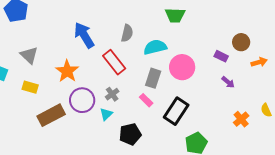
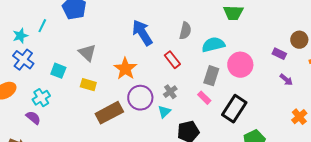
red rectangle: (114, 62) -> (172, 60), size x0.7

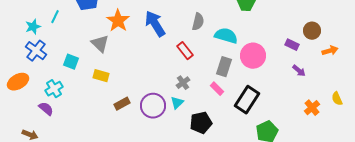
cyan semicircle: (213, 45) -> (226, 36), turned 30
orange star: (125, 69) -> (118, 21), moved
purple circle: (140, 98) -> (153, 106), moved
brown rectangle: (109, 113) -> (122, 104), size x0.6

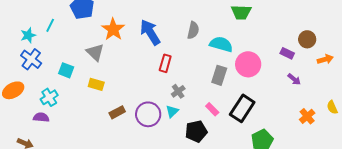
red rectangle: (185, 51) -> (165, 63), moved, turned 54
pink rectangle: (217, 89) -> (212, 109), moved
purple semicircle: (46, 109) -> (41, 117), turned -35

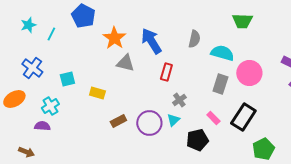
cyan star: (28, 35) -> (28, 25), moved
gray triangle: (95, 52) -> (125, 63), moved, turned -30
cyan square: (66, 70) -> (67, 79), turned -35

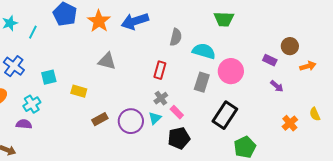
orange star: (114, 38) -> (99, 21), moved
blue arrow: (151, 41) -> (135, 21), moved, turned -76
red rectangle: (166, 72) -> (160, 70), moved
pink rectangle: (213, 118) -> (177, 112), moved

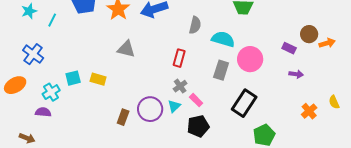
orange arrow: (308, 66) -> (327, 43), moved
cyan square: (49, 77) -> (73, 78), moved
purple arrow: (277, 86) -> (296, 74), turned -32
brown rectangle: (100, 119) -> (123, 117), moved, turned -42

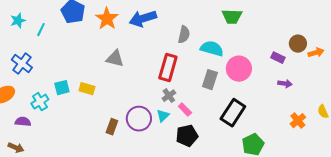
red rectangle: (179, 58) -> (168, 68), size x1.5
purple semicircle: (43, 112) -> (23, 122), moved

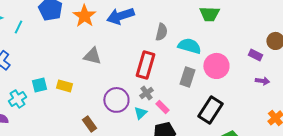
purple circle: (139, 119) -> (116, 100), moved
brown rectangle: (112, 127) -> (89, 124), turned -56

